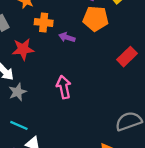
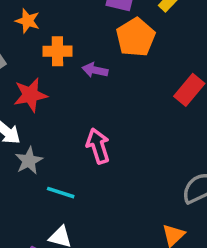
orange pentagon: (96, 19) -> (136, 37), turned -30
cyan line: (19, 125) -> (61, 193), moved

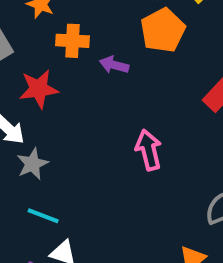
pink arrow: (98, 146) -> (149, 150), moved
cyan line: (61, 193) -> (43, 216), moved

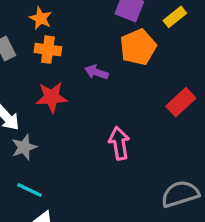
orange cross: (73, 41) -> (48, 50), moved
red star: (39, 89) -> (52, 97), moved

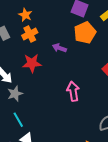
orange cross: (48, 50) -> (30, 34), turned -35
cyan line: (30, 190) -> (18, 120), turned 35

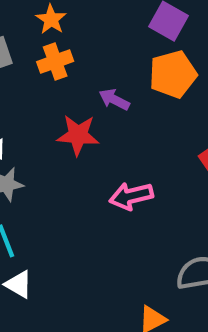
red star: (32, 63) -> (78, 135), moved
pink arrow: (73, 91) -> (131, 196), turned -102

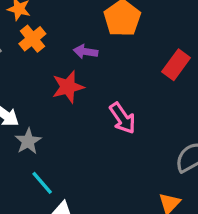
pink arrow: (131, 196) -> (123, 118), turned -92

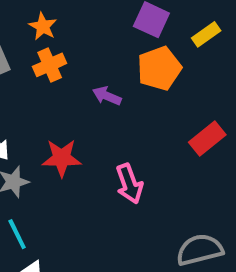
red star: (68, 87) -> (62, 158), moved

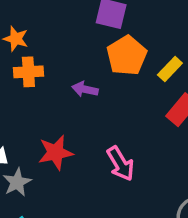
yellow rectangle: (206, 34) -> (170, 69), moved
orange cross: (50, 65) -> (28, 72), turned 32

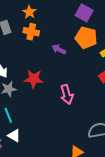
orange pentagon: (127, 56) -> (86, 38), turned 30

